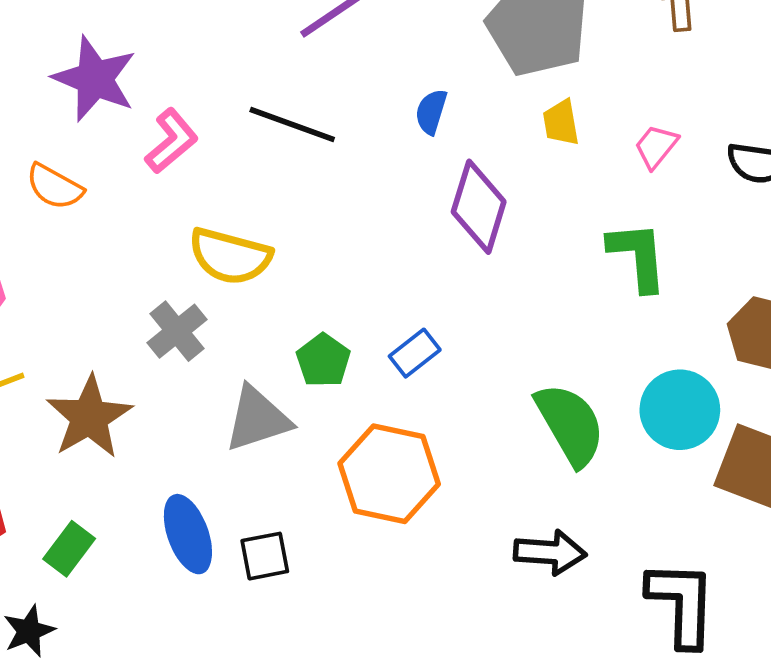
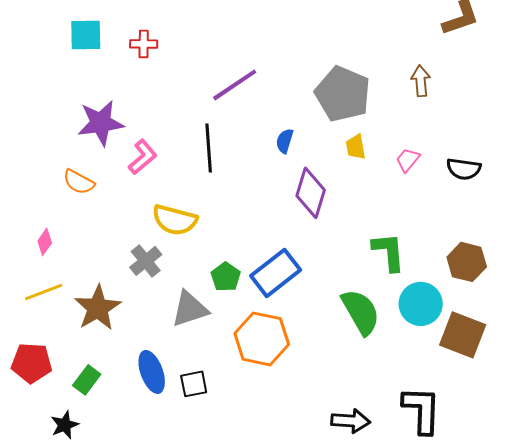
purple star: (95, 79) -> (101, 123), turned -30
black line: (292, 124) -> (209, 148), turned 66
green L-shape: (638, 256) -> (389, 252), moved
blue rectangle: (415, 353) -> (276, 273), size x1.8
black arrow: (550, 552) -> (351, 421), moved

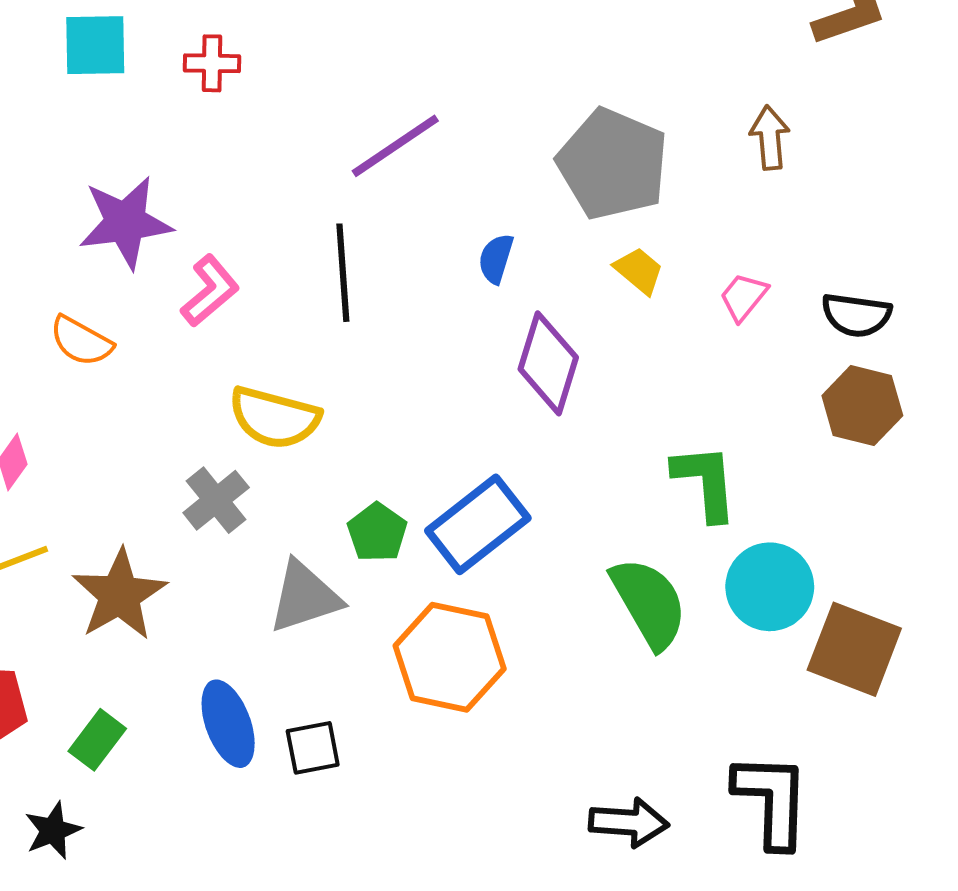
yellow trapezoid: (356, 147) -> (639, 271), turned 140
brown hexagon: (467, 262) -> (862, 406), moved

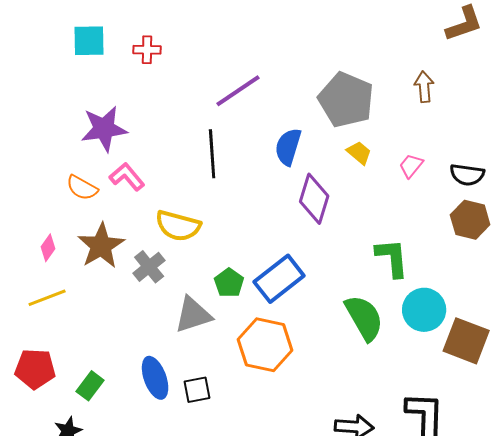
blue semicircle: (496, 259) -> (288, 147), size x1.5
pink L-shape: (210, 291) -> (127, 177), moved, turned -90
brown star: (119, 595) -> (101, 246), moved

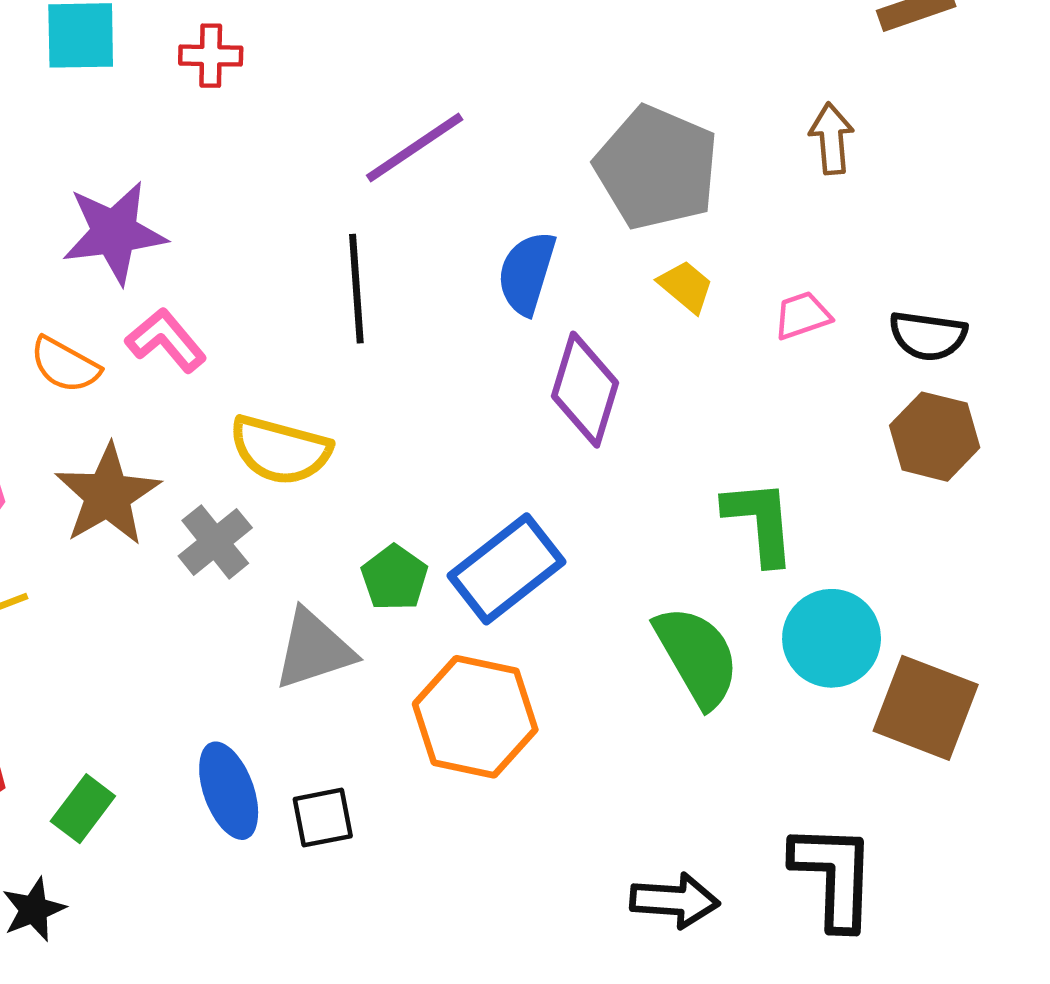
pink trapezoid: (411, 166) -> (802, 316), turned 32

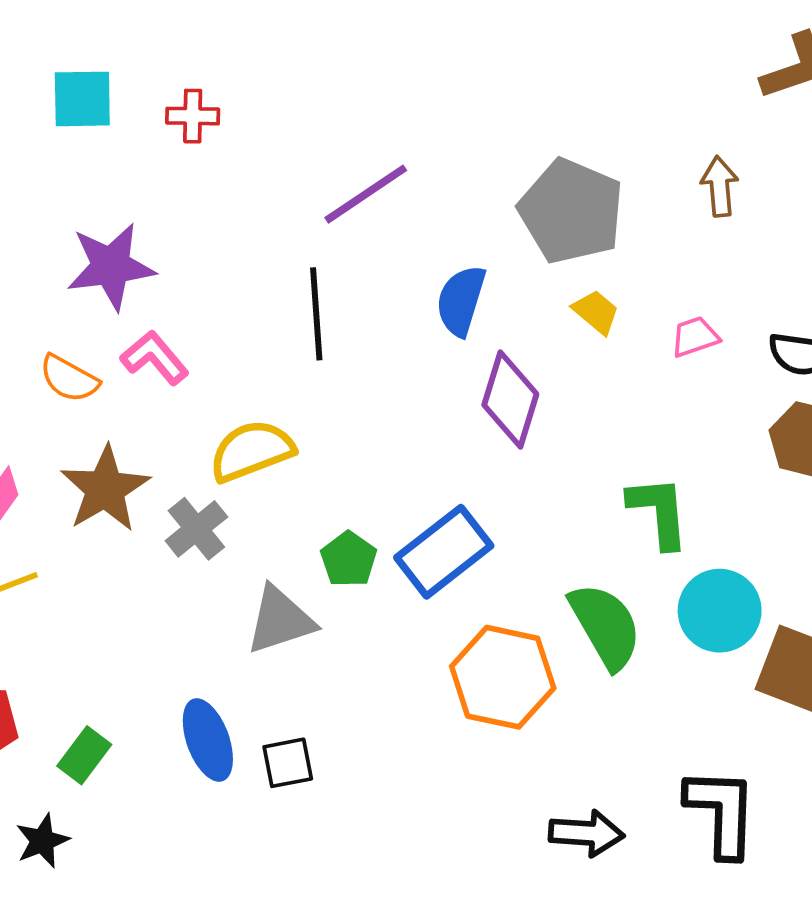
yellow semicircle: (280, 450) -> (252, 451), turned 144
orange hexagon: (475, 717) -> (503, 677), moved

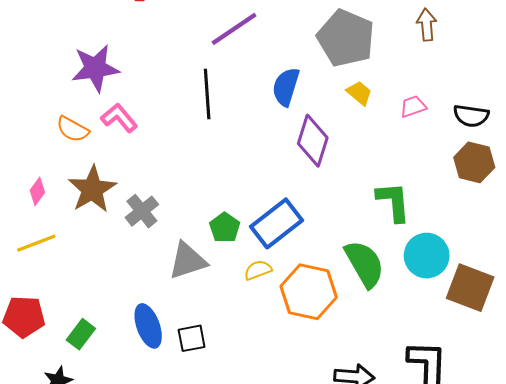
yellow semicircle: (252, 451) -> (258, 270), moved, size x0.6

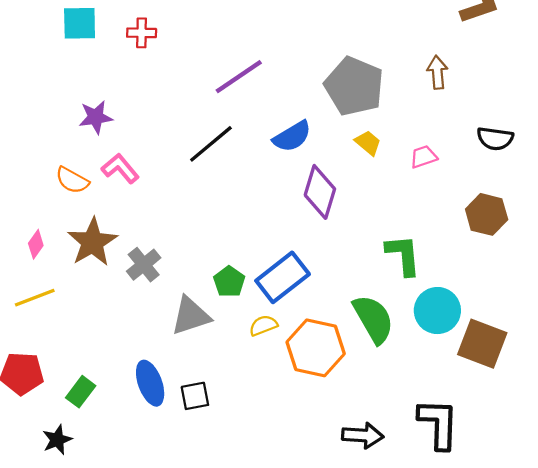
purple star: (95, 68) -> (96, 117), size x0.7
blue semicircle: (286, 87) -> (292, 136), turned -138
black line: (207, 94) -> (211, 144), turned 54
black semicircle: (471, 116) -> (495, 139), moved

